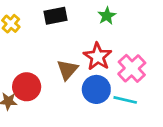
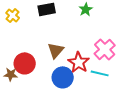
red star: (98, 57) -> (79, 62), moved
blue circle: (96, 89) -> (63, 77), moved

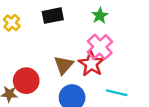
pink cross: (105, 49) -> (100, 47), moved
red star: (79, 62) -> (91, 64), moved

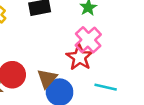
brown triangle: (64, 65) -> (47, 78), moved

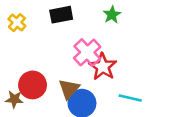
pink cross: (88, 40) -> (87, 52), moved

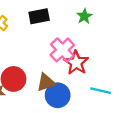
brown triangle: (69, 89) -> (46, 82), turned 30

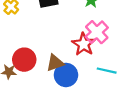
pink cross: (62, 50) -> (97, 32), moved

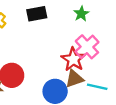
brown triangle: (55, 63) -> (74, 79), moved

